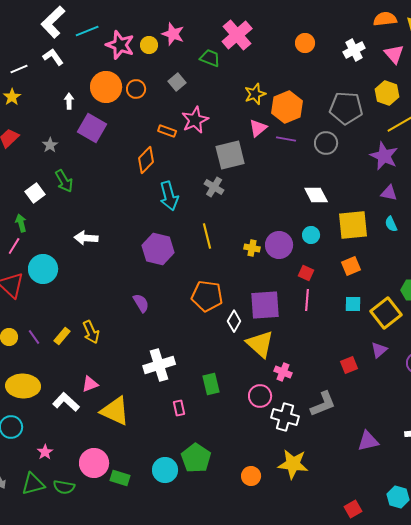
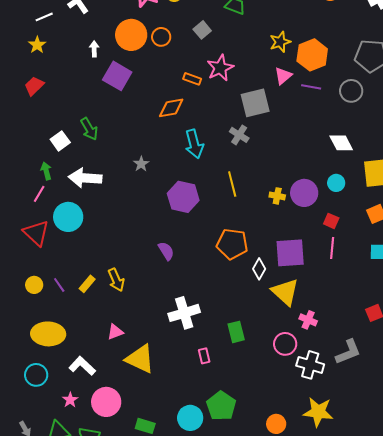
gray star: (50, 145) -> (141, 164), moved
orange diamond: (146, 160) -> (171, 108), turned 36
white arrow: (86, 238) -> (85, 178), moved, size x1.4
white L-shape: (66, 402) -> (82, 366), moved
pink circle: (94, 463) -> (106, 402), moved

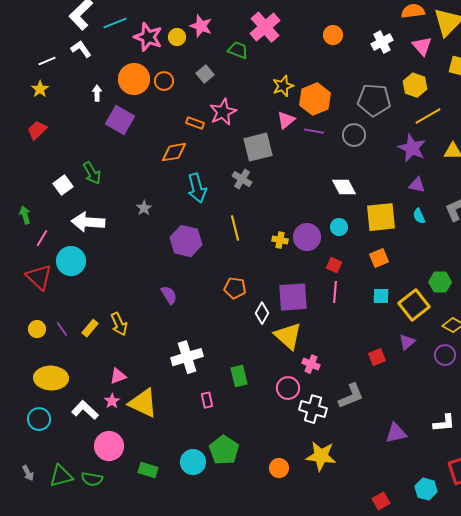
green arrow: (46, 171) -> (25, 215), moved
orange pentagon: (232, 244) -> (235, 288), size x0.7
pink star: (70, 400) -> (112, 401), moved

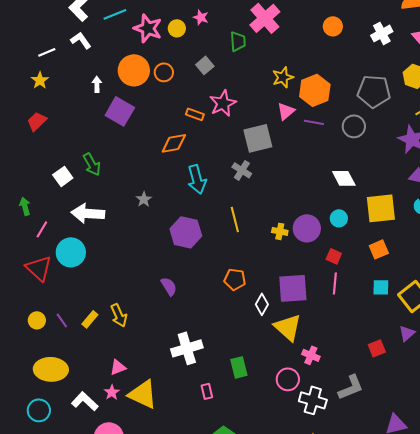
pink star: (201, 26) -> (201, 17), size x0.7
green trapezoid: (238, 50) -> (238, 41), turned 65

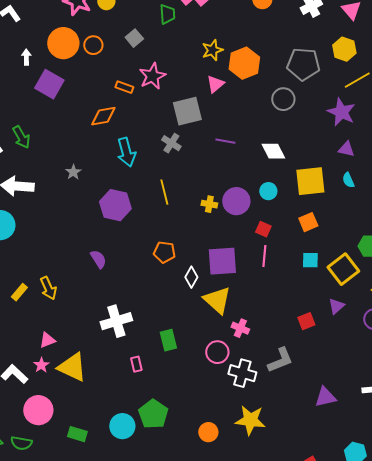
purple line: (314, 122) -> (225, 141), moved

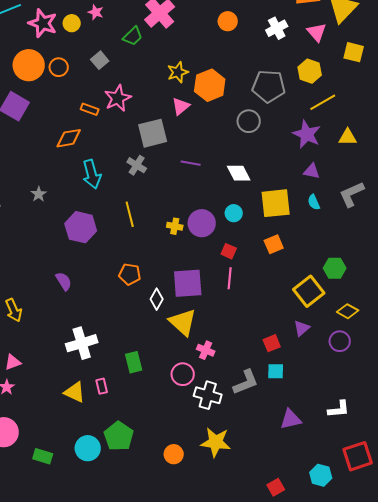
green trapezoid: (167, 14) -> (133, 36), turned 50
cyan square: (310, 260) -> (276, 371), moved
yellow triangle: (72, 367) -> (75, 392), moved, size x0.7

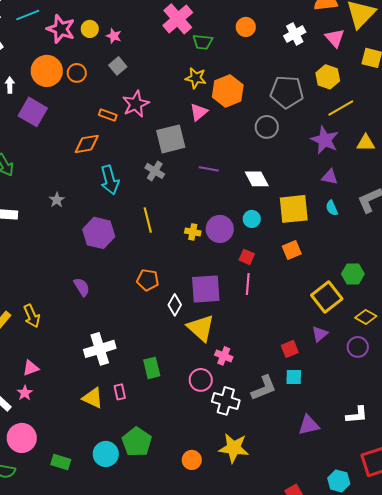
pink star: (96, 12) -> (114, 36), moved
green trapezoid: (133, 36) -> (203, 42), moved, turned 50
yellow star: (178, 72) -> (196, 78), turned 30

